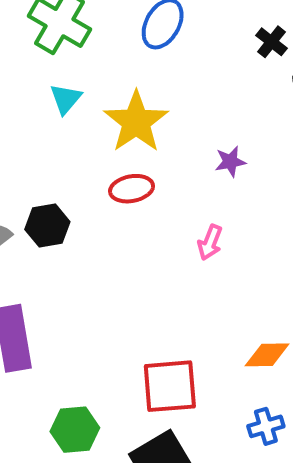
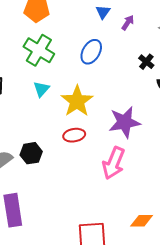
purple star: (230, 162) -> (125, 122), size x2.0
pink arrow: (210, 242) -> (114, 163), size x1.8

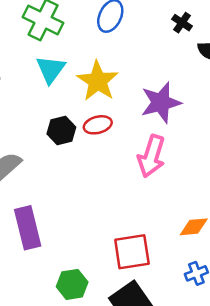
cyan triangle: (41, 89) -> (51, 69), size x1.4
black hexagon: (31, 153) -> (61, 131), moved

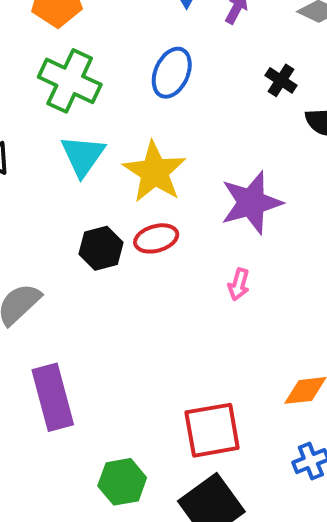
pink arrow: (151, 156) -> (239, 284), size x0.5

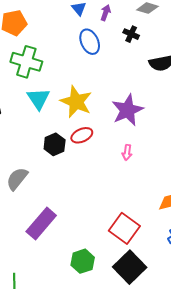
blue ellipse: (172, 73) -> (90, 42), moved, turned -40
black cross: (281, 80) -> (131, 34), moved
purple rectangle: (53, 397) -> (41, 223), turned 64
red square: (212, 430) -> (124, 228), turned -36

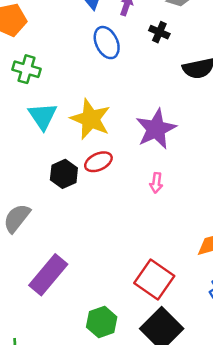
green cross: (26, 62) -> (26, 69), size x0.7

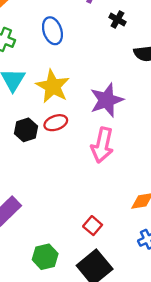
blue ellipse: (107, 43) -> (52, 31), moved
pink arrow: (156, 183) -> (102, 145), size x2.0
red square: (154, 279) -> (93, 226), size x0.6

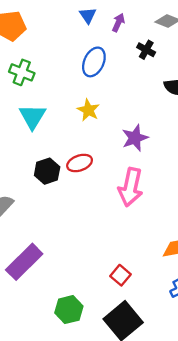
blue ellipse: (52, 31) -> (94, 62), moved, turned 45
yellow star: (53, 86) -> (88, 110), moved, size x0.6
purple star: (107, 100) -> (135, 138), size x0.7

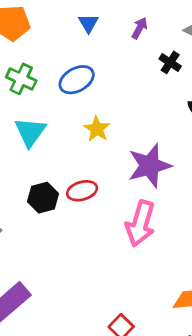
blue triangle: (88, 15) -> (88, 23), moved
blue ellipse: (94, 62) -> (77, 80), moved, turned 32
purple star: (135, 138) -> (150, 166), size x1.4

